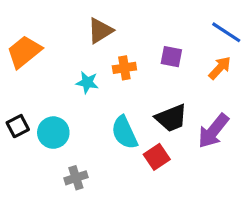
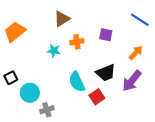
orange arrow: (220, 68) -> (136, 53), moved
cyan circle: (53, 133) -> (30, 93), moved

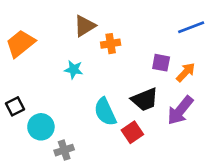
blue line: (140, 20) -> (191, 27), turned -54
purple square: (106, 35) -> (161, 63), moved
orange cross: (77, 42) -> (111, 44), moved

